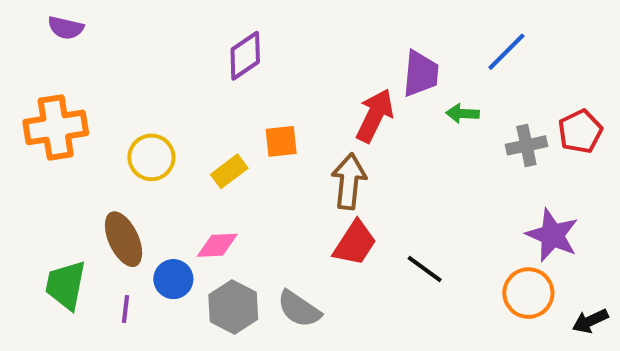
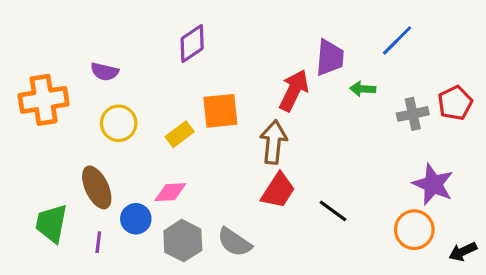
purple semicircle: (66, 28) -> (105, 72), moved
orange square: (281, 141) -> (220, 111), size x1.4

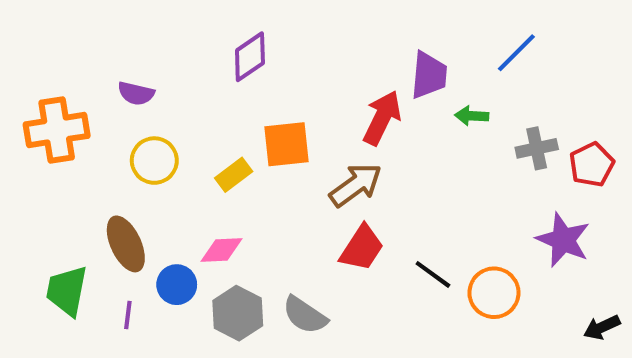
red pentagon: (455, 103) -> (592, 165), moved
brown arrow: (274, 142) -> (356, 185), turned 48
orange circle: (414, 230) -> (494, 293), moved

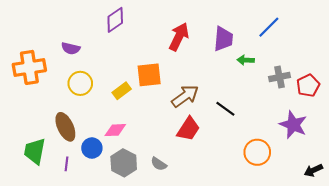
purple diamond: (250, 57) -> (115, 20), moved
red arrow: (382, 118) -> (179, 37), moved
black line: (433, 274) -> (225, 109), moved
gray semicircle: (305, 315) -> (159, 164), size x0.7

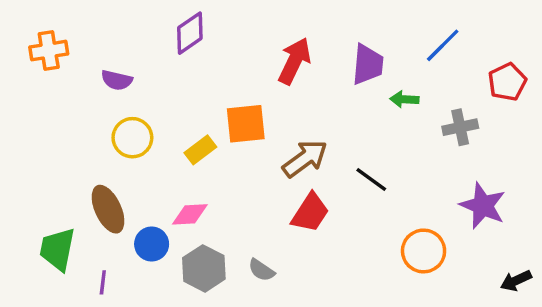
orange cross: (29, 67) -> (49, 51), moved, size x0.7
red pentagon: (308, 85) -> (507, 82), moved
purple line: (66, 164) -> (103, 282), moved

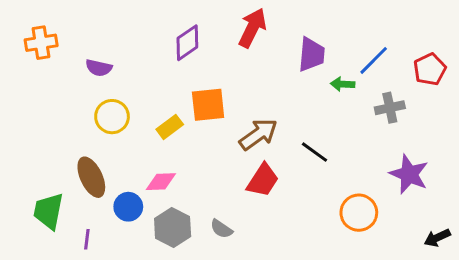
purple diamond: (190, 33) -> (187, 43), moved
blue line: (443, 45) -> (374, 60), moved
red arrow: (295, 61) -> (252, 28), moved

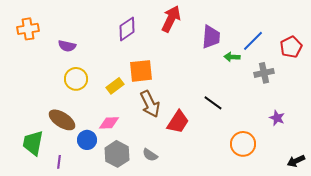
brown arrow: (258, 134) -> (150, 104), moved, turned 100
purple star: (409, 174) -> (277, 118), size x0.6
brown ellipse: (91, 177) -> (62, 120), turned -32

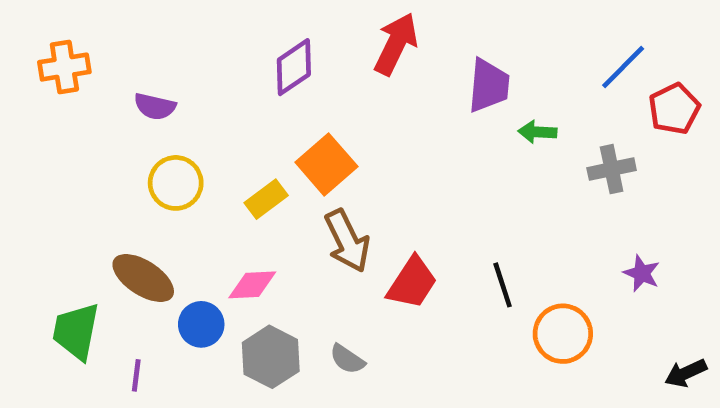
blue line: (253, 41) -> (623, 67), moved
orange square: (141, 71) -> (326, 164), turned -35
black line: (213, 103) -> (503, 285), moved, turned 36

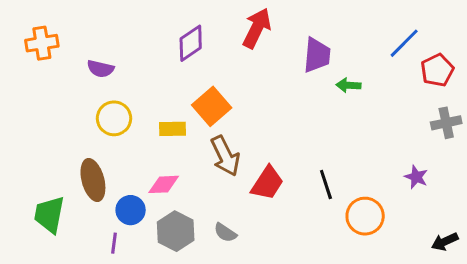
gray cross: (612, 169) -> (446, 123), moved
yellow rectangle: (266, 199) -> (173, 129), turned 36
brown ellipse: (143, 278) -> (93, 180), turned 42
purple line: (136, 375) -> (114, 243), moved

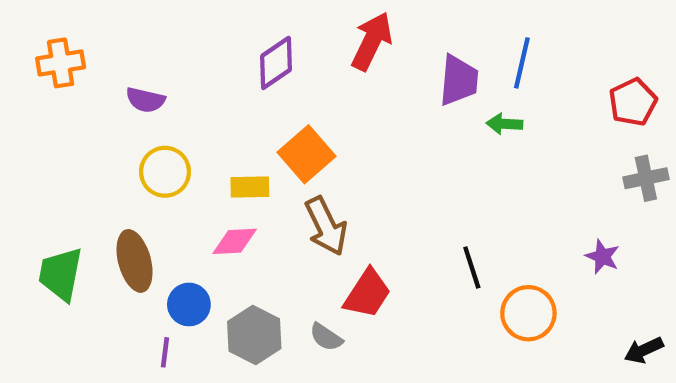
blue line: (404, 43) -> (522, 63), moved, turned -32
red trapezoid: (267, 183) -> (367, 294), moved
pink diamond: (164, 184) -> (235, 241), moved
green trapezoid: (49, 215) -> (61, 274), moved

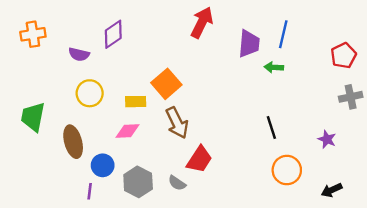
purple diamond: (276, 63) -> (113, 34), moved
black line: (472, 267) -> (271, 128), moved
green trapezoid: (61, 274) -> (33, 117), moved
black arrow: (644, 350) -> (332, 190), moved

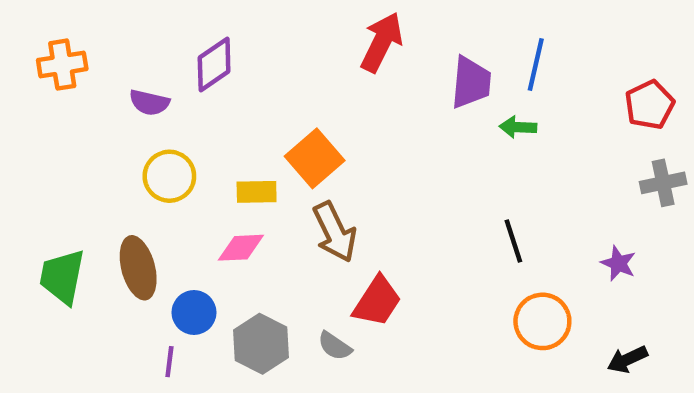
green trapezoid: (33, 117) -> (62, 277), moved

